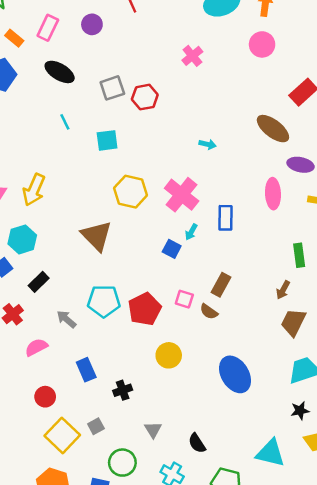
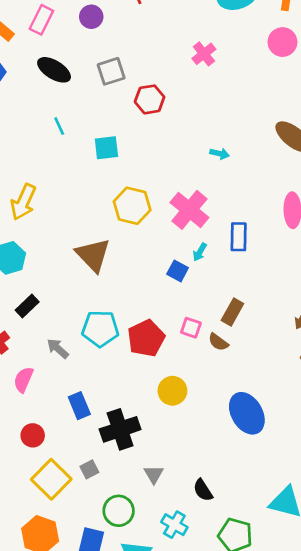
gray square: (112, 88) -> (111, 71), moved
pink semicircle: (36, 347) -> (23, 380), turned -40
black cross: (123, 390) -> (120, 429), size x1.8

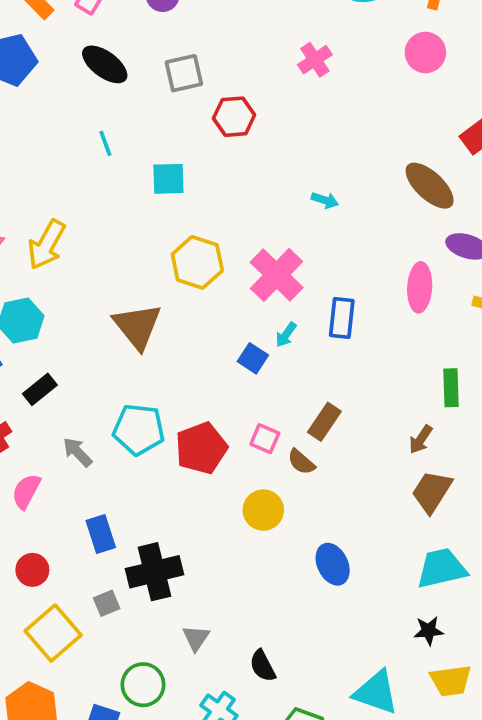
yellow circle: (172, 391) -> (263, 510), moved
blue ellipse: (247, 413) -> (333, 564), size x0.7
gray square: (89, 469) -> (107, 603), moved

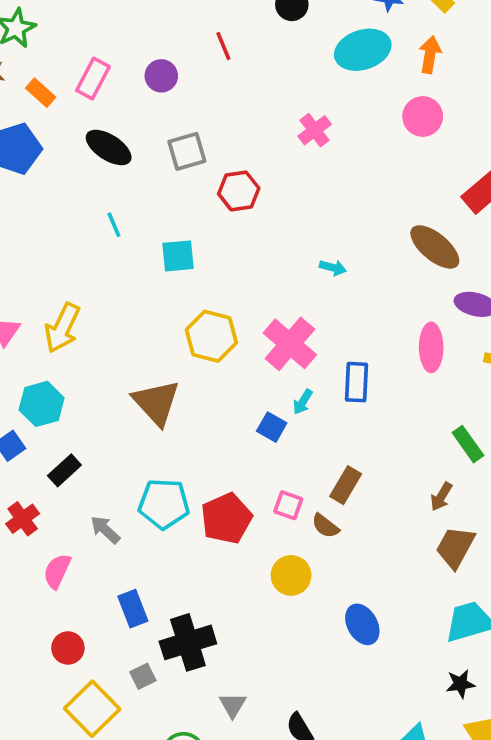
green rectangle: (451, 388) -> (468, 444), turned -30

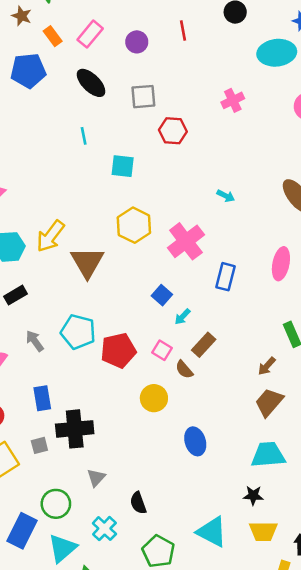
yellow arrow: (62, 328) -> (50, 236), moved
cyan arrow: (303, 402) -> (182, 317), moved

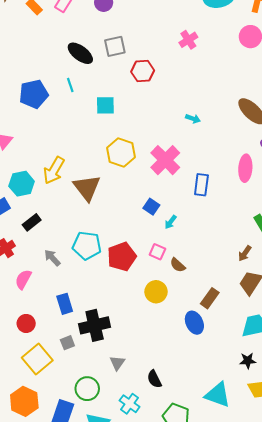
blue pentagon: (28, 71) -> (34, 94), moved
black ellipse: (91, 83) -> (80, 53), moved
brown rectangle: (204, 345) -> (210, 298), moved

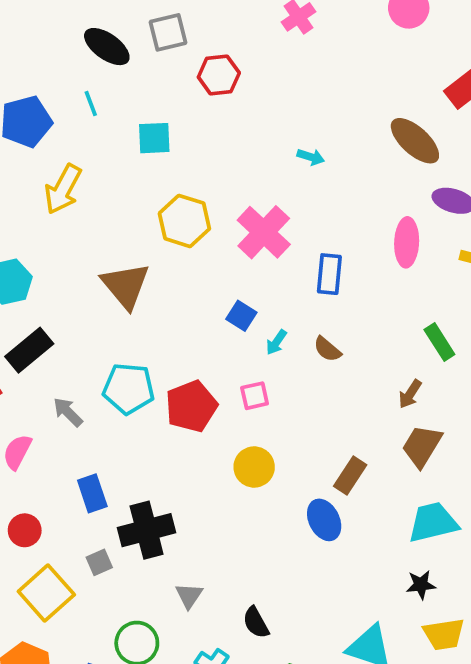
yellow arrow: (54, 170) -> (63, 189), moved
black rectangle: (32, 222) -> (29, 350), size x1.4
pink square: (157, 252) -> (255, 396), turned -35
brown semicircle: (178, 265) -> (327, 349), moved

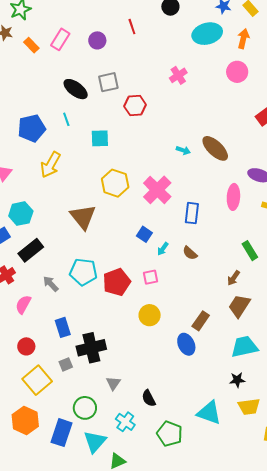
brown ellipse: (415, 141) -> (215, 148), moved

